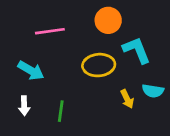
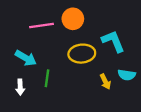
orange circle: (108, 20) -> (73, 19), moved
green line: (61, 111) -> (47, 78), moved

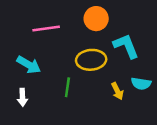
orange circle: (73, 19) -> (96, 19), moved
green line: (47, 78) -> (67, 87), moved

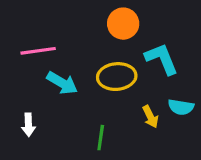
pink line: (46, 29) -> (38, 51), moved
cyan arrow: (29, 65) -> (62, 83), moved
green line: (67, 87) -> (101, 138), moved

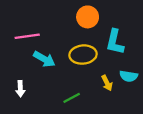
cyan L-shape: (162, 59) -> (115, 42), turned -145
green line: (101, 138) -> (72, 98), turned 54

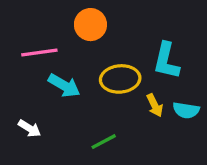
orange circle: (88, 17) -> (90, 25), moved
yellow arrow: (107, 83) -> (155, 105), moved
white arrow: (20, 89) -> (30, 128), turned -56

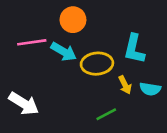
cyan arrow: (64, 86) -> (64, 52), moved
white arrow: (30, 128) -> (24, 104), size x1.6
green line: (104, 142) -> (106, 114), moved

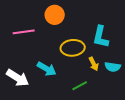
cyan arrow: (64, 52) -> (47, 69), moved

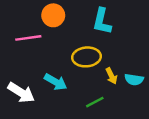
orange circle: (55, 15) -> (53, 15), moved
cyan L-shape: (101, 37) -> (102, 21), moved

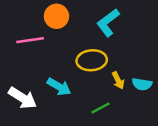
cyan L-shape: (102, 21) -> (108, 23), turned 40

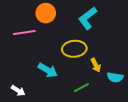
cyan semicircle: (142, 84) -> (115, 77), moved
white arrow: (23, 98) -> (18, 91), moved, size x0.6

